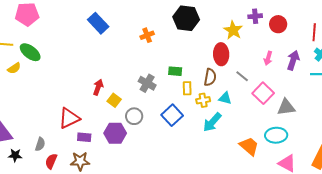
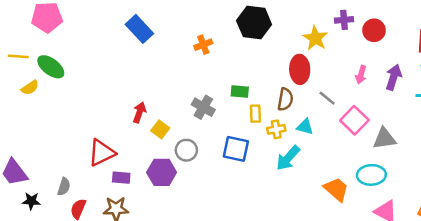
blue square: (172, 115) -> (236, 149), turned -35

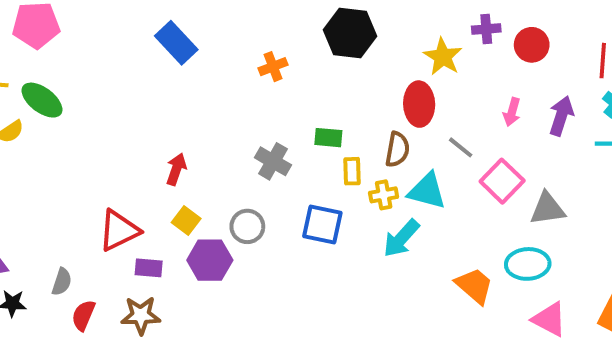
cyan triangle: (305, 127) -> (427, 191), size x1.5
yellow square: (160, 129) -> (186, 221), moved

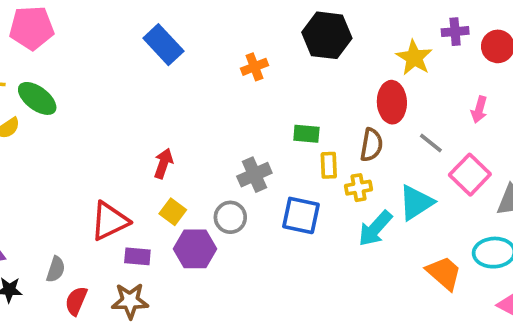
gray cross: (273, 161) -> (254, 175), moved, turned 36
cyan triangle: (427, 191) -> (416, 202), moved, turned -48

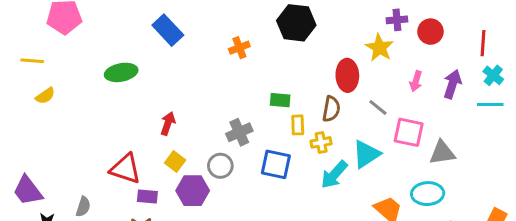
yellow star: (414, 58) -> (379, 48), moved
green ellipse: (37, 98) -> (121, 72), moved, turned -48
pink square: (470, 175) -> (409, 132), turned -32
red triangle: (110, 221) -> (125, 169), turned 44

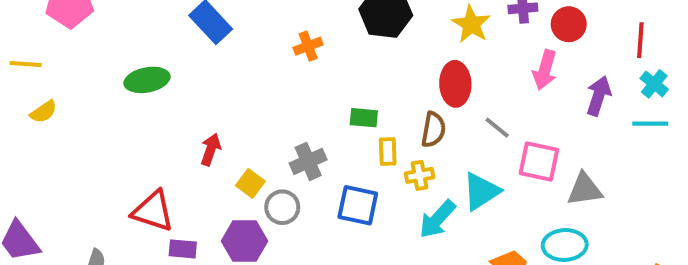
yellow star: (379, 48) -> (471, 24), moved
pink arrow: (416, 81) -> (545, 70), moved, size x1.4
yellow square: (175, 161) -> (250, 183), moved

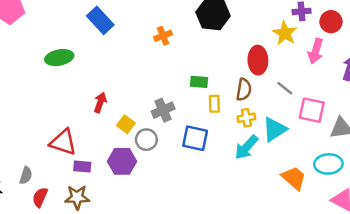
yellow star: (471, 24) -> (285, 33), moved
yellow cross: (420, 175) -> (246, 118), moved

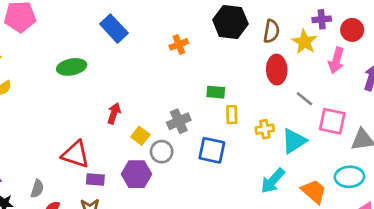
brown semicircle: (244, 90) -> (271, 31), moved
cyan arrow: (246, 147) -> (273, 181), moved

